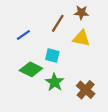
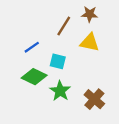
blue line: (23, 35) -> (32, 47), moved

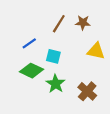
brown star: (90, 14) -> (83, 23), moved
yellow triangle: (90, 42) -> (96, 51), moved

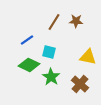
yellow triangle: (96, 51) -> (88, 57), moved

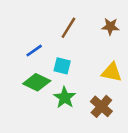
brown star: (76, 21) -> (110, 26), moved

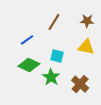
cyan square: (62, 66) -> (57, 56), moved
yellow triangle: (112, 72) -> (86, 47), moved

